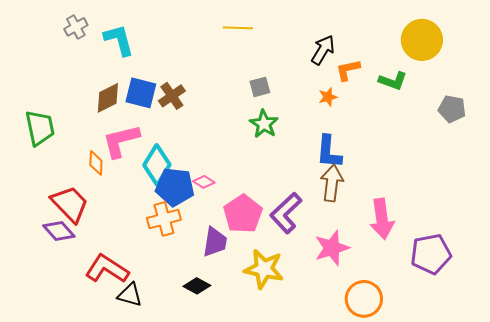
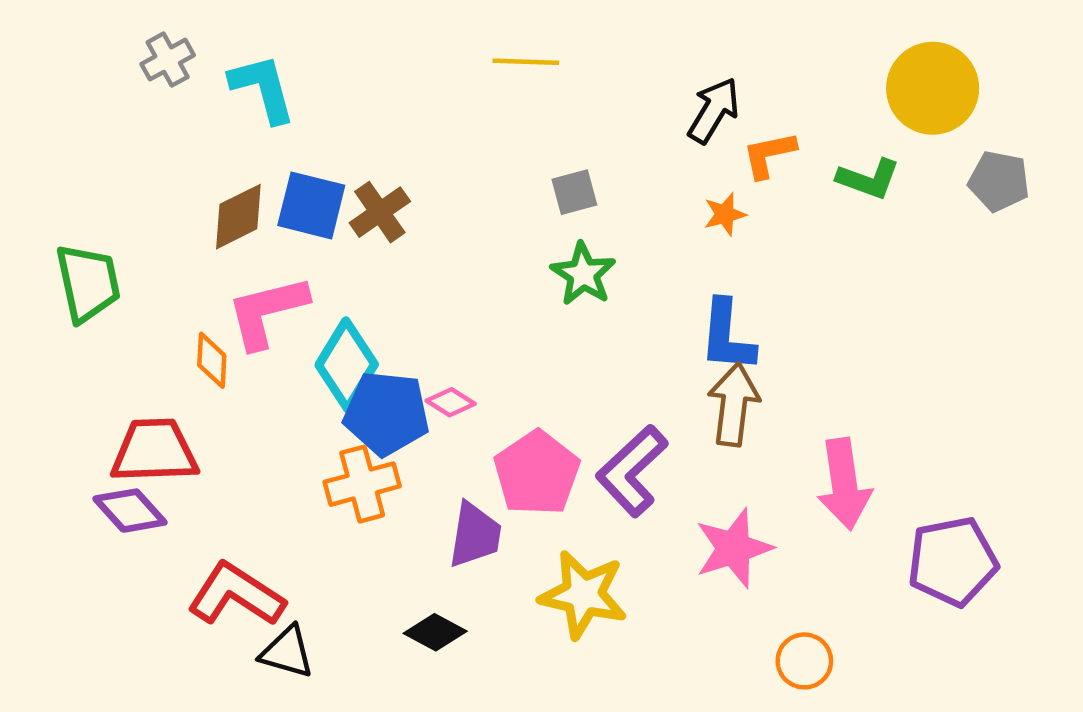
gray pentagon: (452, 109) -> (999, 181), moved
red trapezoid: (70, 204) -> (154, 451), turned -48
orange circle: (364, 299) -> (804, 661), size x0.7

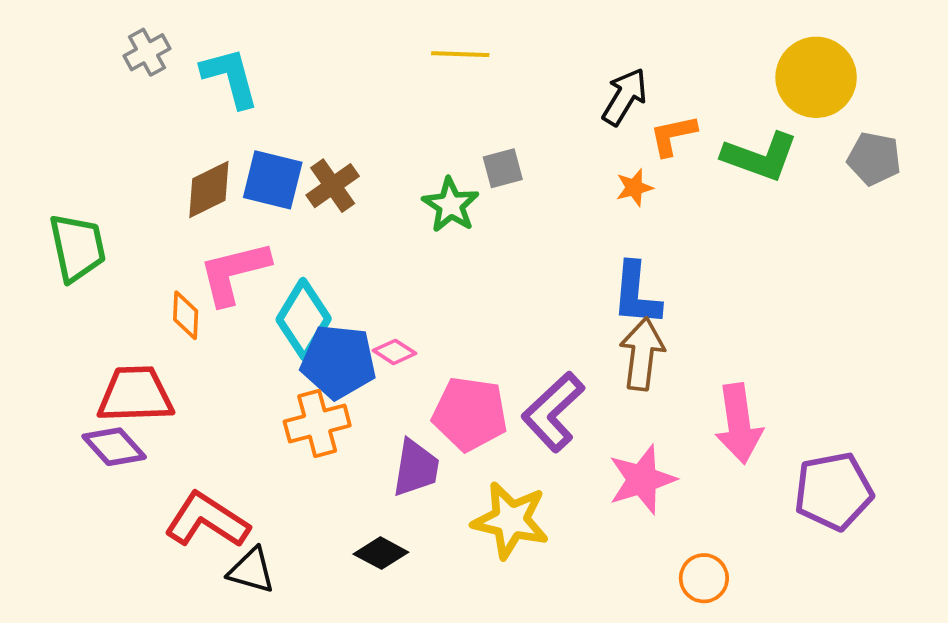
green L-shape: (868, 179) -> (760, 157), size x1.4
green star: (583, 274) -> (451, 205), moved
pink pentagon: (537, 473) -> (470, 414), turned -30

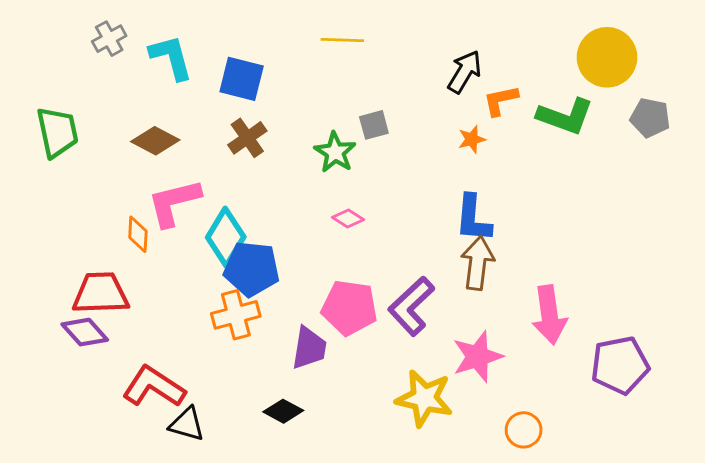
blue square: (273, 180) -> (242, 79), moved
brown diamond: (209, 190) -> (155, 141), turned 54
green trapezoid: (77, 248) -> (57, 132), moved
pink diamond: (395, 352) -> (348, 218), moved
yellow star: (511, 520) -> (424, 398), moved

